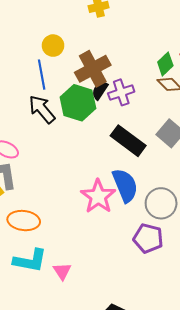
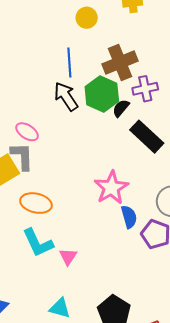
yellow circle: (53, 46) -> (87, 18), moved
black semicircle: (100, 90) -> (121, 108), moved
blue semicircle: (125, 185) -> (129, 217), moved, size x0.7
cyan L-shape: (30, 261) -> (38, 243), turned 48

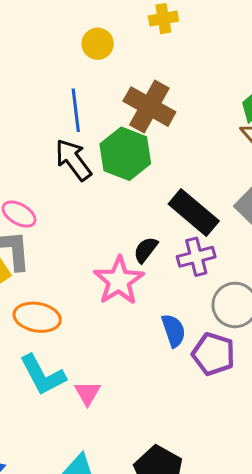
brown cross: (120, 62) -> (149, 107), turned -36
purple cross: (145, 89) -> (196, 257), moved
black semicircle: (121, 108) -> (146, 250), moved
pink star: (111, 188) -> (119, 281), moved

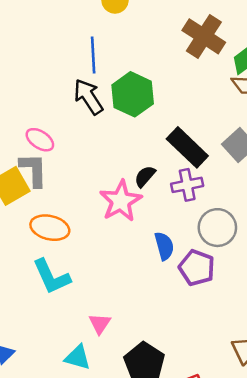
brown cross: (149, 107) -> (204, 36), moved
pink triangle: (88, 393) -> (100, 324), moved

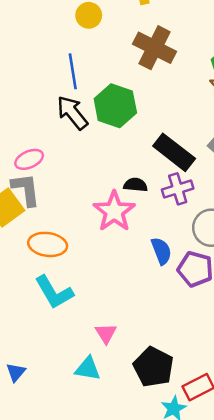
brown cross: (204, 36) -> (155, 48), moved
pink ellipse: (40, 140) -> (29, 159), turned -52
black semicircle: (145, 176) -> (135, 185), turned 60

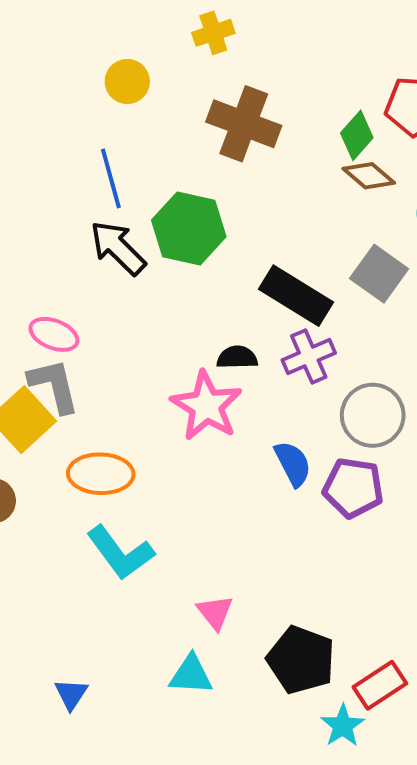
pink ellipse: (29, 159) -> (54, 334), turned 52

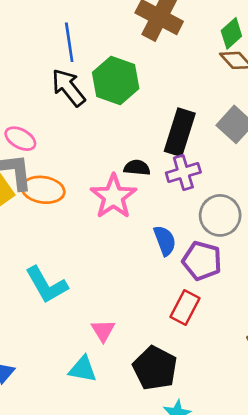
black rectangle: (296, 296) -> (180, 132), turned 69
orange ellipse: (101, 474) -> (43, 190), moved
red rectangle: (380, 685) -> (185, 308), moved, turned -36

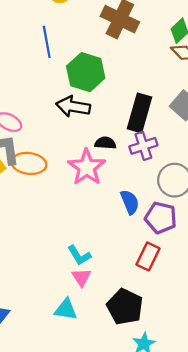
black arrow: (68, 88) -> (73, 107), moved, turned -40
cyan L-shape: (47, 285) -> (79, 255), moved, size x0.7

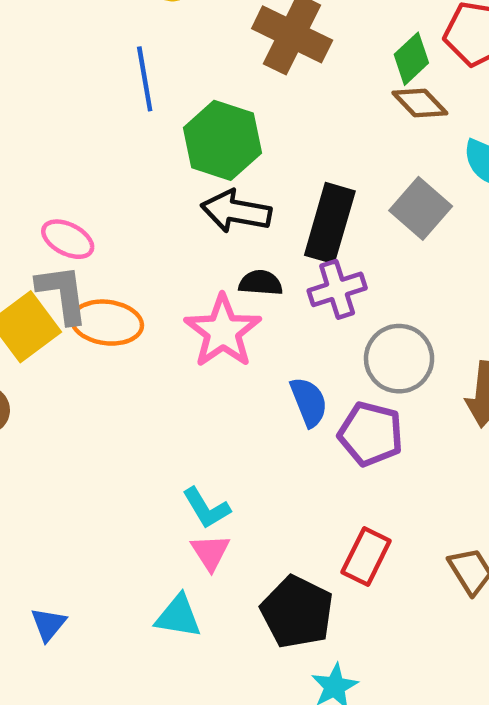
black arrow: (73, 107) -> (236, 211), moved
red rectangle: (148, 256) -> (366, 557), moved

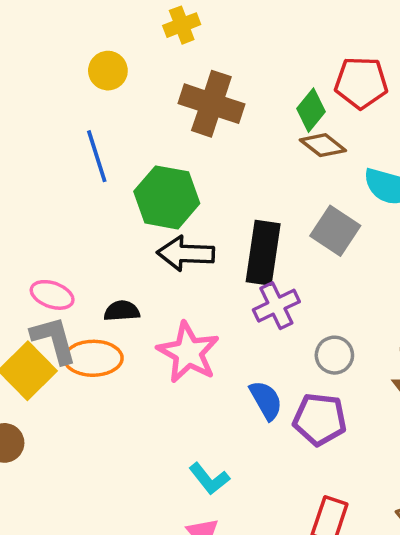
black semicircle: (261, 283) -> (122, 311), moved
gray circle: (399, 359) -> (334, 355), size x0.7
cyan L-shape: (206, 508) -> (209, 479), moved

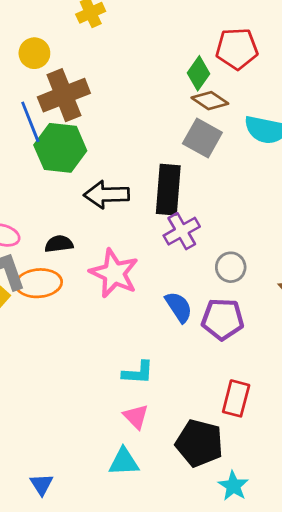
brown cross: (211, 104) -> (64, 95), moved, turned -36
green hexagon: (167, 197) -> (60, 148), moved
gray square: (335, 231) -> (202, 138), moved
cyan L-shape: (209, 479) -> (138, 373), turned -44

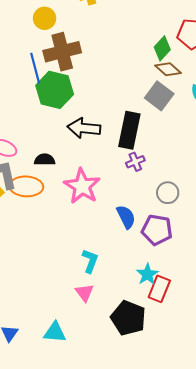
purple cross: (182, 231) -> (135, 162), size x0.7
cyan L-shape: (138, 373) -> (90, 261), turned -80
cyan triangle: (124, 462) -> (55, 332), moved
cyan star: (233, 486) -> (147, 274), moved

